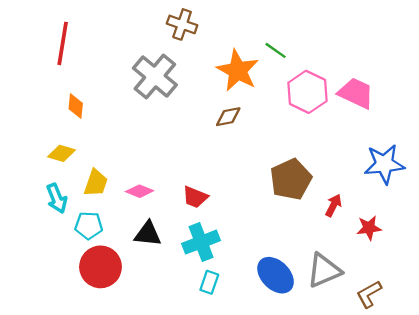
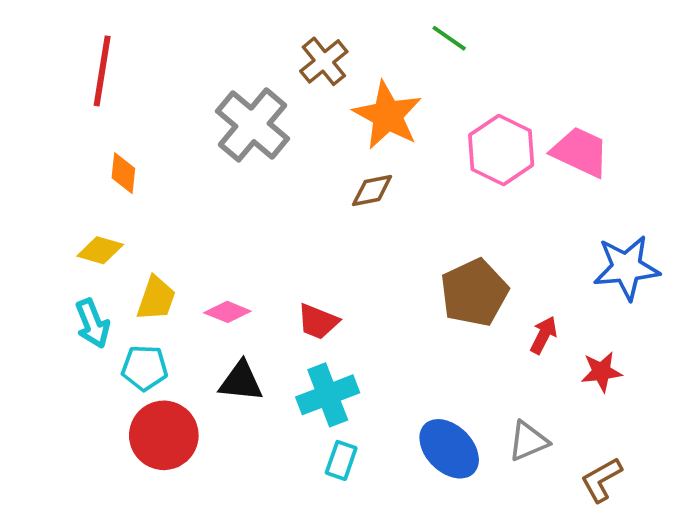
brown cross: (182, 24) -> (324, 61), moved, turned 32
green line: (276, 50) -> (449, 38), moved
gray triangle: (324, 270) -> (528, 441), size x0.7

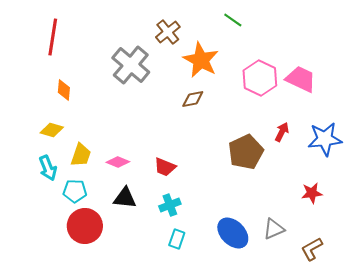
red arrow: (544, 335) -> (282, 132), moved
cyan cross: (328, 395) -> (170, 205), size x0.7

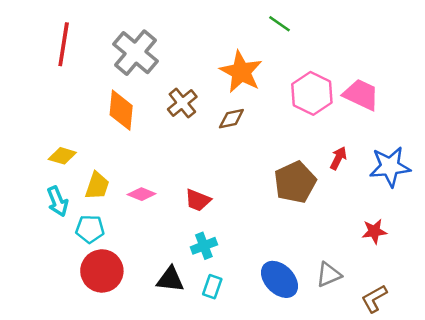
brown cross: (168, 32) -> (182, 103), moved
gray cross: (131, 65) -> (136, 53), moved
orange diamond: (64, 90) -> (121, 110), moved, size x1.6
black triangle: (125, 198) -> (170, 279), moved

